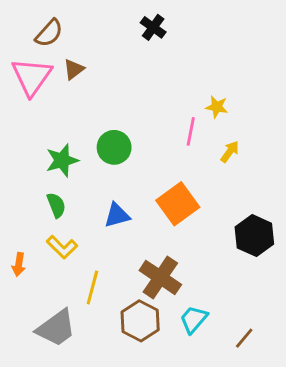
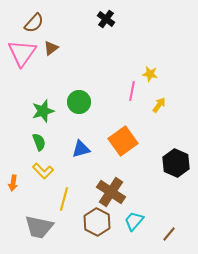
gray trapezoid: (56, 328) -> (39, 227), turned 48

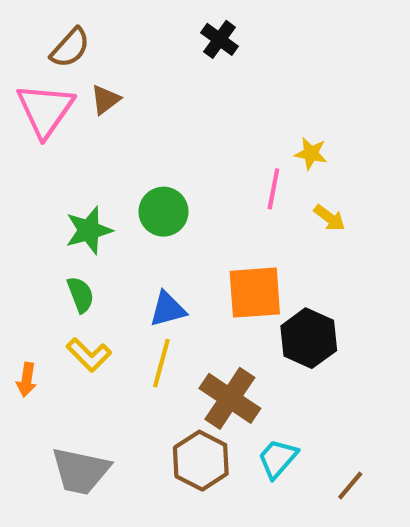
yellow arrow: (159, 105) -> (329, 218), turned 91
orange square: (123, 141) -> (255, 293), turned 32
black hexagon: (176, 163) -> (309, 338), moved
yellow line: (64, 199) -> (161, 363), moved

